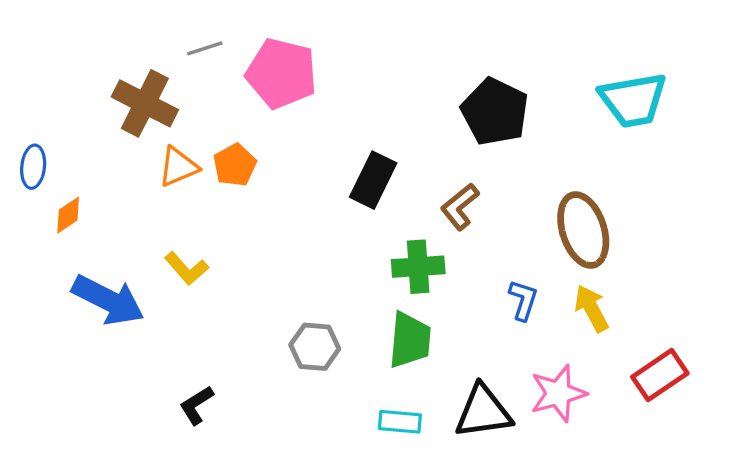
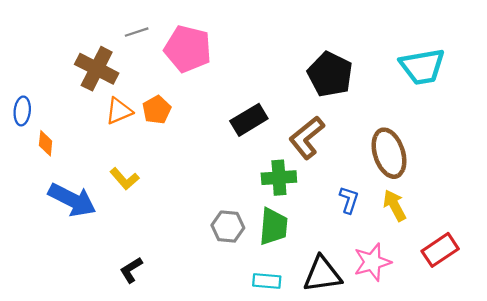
black rectangle: (373, 180) -> (249, 120), turned 33
brown L-shape: (460, 207) -> (307, 138), size x1.4
orange diamond: (68, 215) -> (46, 143), turned -50
gray hexagon: (315, 347) -> (228, 227), moved

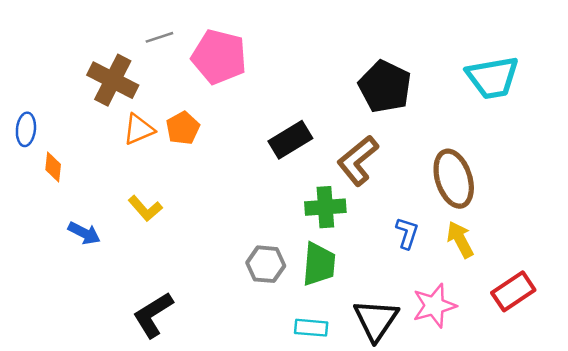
blue arrow: (72, 200) -> (84, 233), size x0.6
black L-shape: (131, 270) -> (153, 315), size x1.5
black triangle: (322, 274) -> (376, 320), turned -48

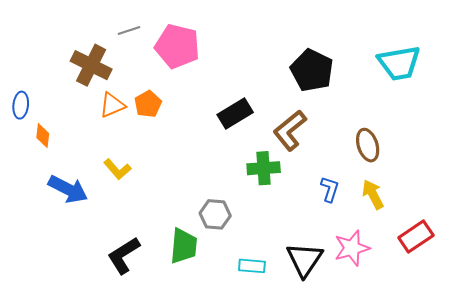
brown ellipse: (454, 179) -> (368, 145), size x0.7
blue arrow: (84, 233) -> (68, 189), size x1.5
green trapezoid: (319, 264) -> (184, 246), moved

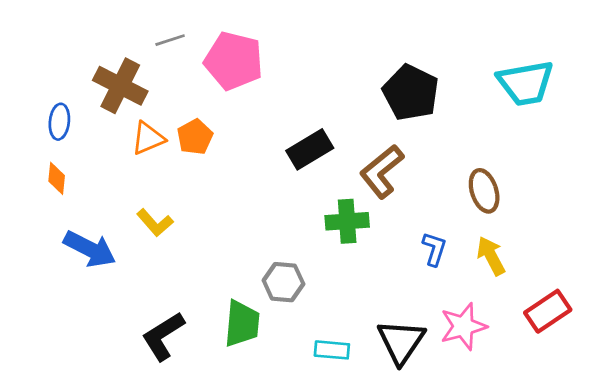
blue ellipse: (21, 105) -> (59, 122), moved

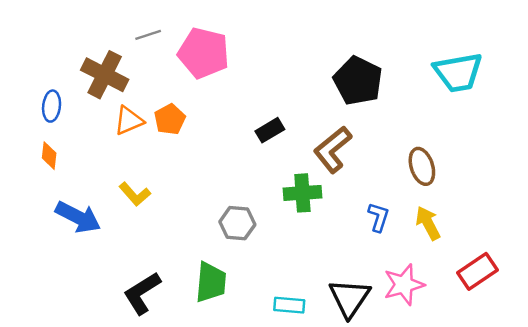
black rectangle: (310, 149) -> (270, 130), size x0.7
gray hexagon: (283, 282) -> (237, 223), moved

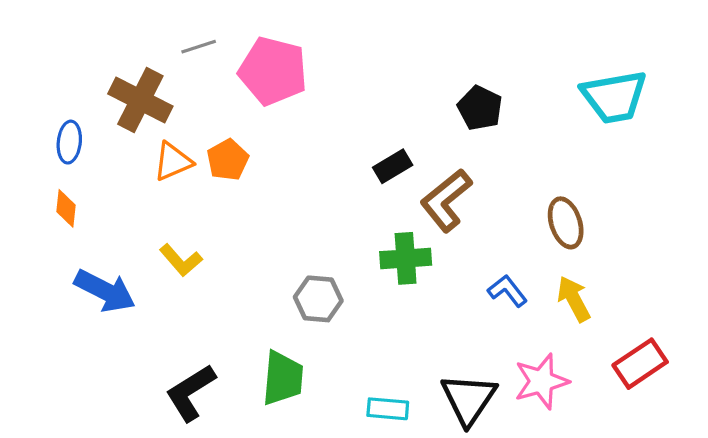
black pentagon: (358, 81) -> (480, 108), size x0.7
black rectangle: (270, 130) -> (393, 166), moved
blue L-shape: (378, 217) -> (507, 291), turned -56

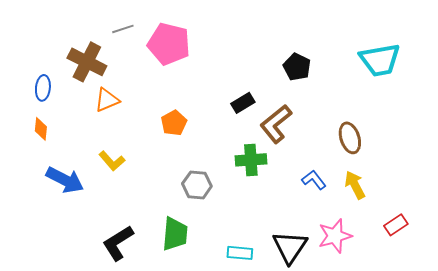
orange pentagon: (228, 160) -> (174, 123), moved
red rectangle: (640, 364) -> (396, 225), size x0.7

